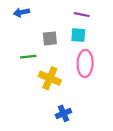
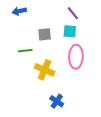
purple line: (82, 15) -> (73, 13), turned 40
blue cross: (63, 113) -> (57, 101), turned -32

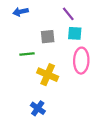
purple line: (73, 13) -> (68, 14), moved
blue cross: (57, 101) -> (38, 108), moved

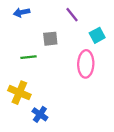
cyan square: (75, 33) -> (97, 35), moved, turned -32
yellow cross: (48, 75) -> (19, 93), moved

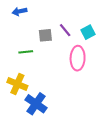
purple line: (72, 15) -> (65, 30), moved
blue cross: (40, 114) -> (36, 104), size x1.5

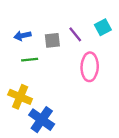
blue arrow: (19, 11) -> (22, 36), moved
cyan square: (88, 32) -> (103, 27), moved

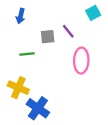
cyan square: (103, 27) -> (93, 13), moved
blue arrow: (22, 36) -> (21, 16), moved, turned -64

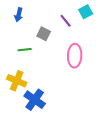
purple line: (68, 31) -> (66, 21), moved
gray square: (48, 37) -> (44, 34), turned 32

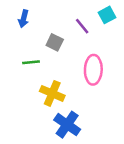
yellow cross: (17, 81) -> (52, 93), moved
blue cross: (35, 100) -> (67, 125), moved

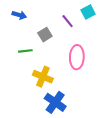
blue arrow: (24, 19) -> (19, 15), turned -88
gray square: (55, 42) -> (45, 35), turned 32

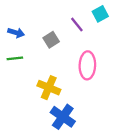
blue arrow: (19, 15) -> (16, 33), moved
green line: (25, 51) -> (15, 58), moved

